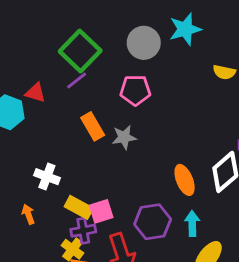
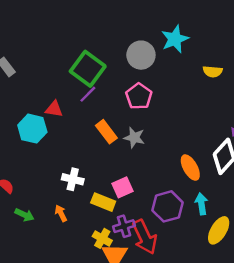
pink pentagon: (135, 90) -> (139, 96), turned -30
gray star: (124, 137) -> (134, 138), turned 30
pink square: (101, 211) -> (122, 187), moved
purple cross: (83, 231) -> (124, 226), moved

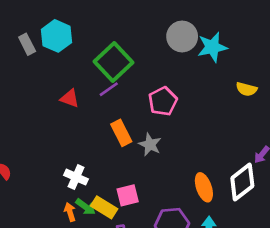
gray circle: (141, 55) -> (182, 36), moved
cyan hexagon: (32, 129) -> (57, 36), moved
orange arrow: (61, 213) -> (70, 212), moved
green arrow: (24, 215) -> (86, 207), moved

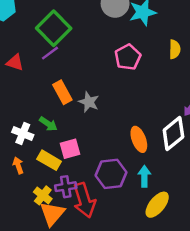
yellow semicircle: (246, 89) -> (175, 49), turned -102
pink pentagon: (163, 101) -> (128, 57), moved
green arrow: (86, 207) -> (48, 124), moved

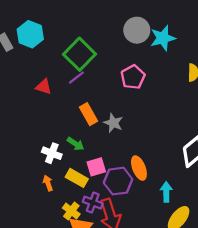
pink pentagon: (128, 57) -> (133, 77), moved
orange ellipse: (139, 139) -> (139, 168), moved
purple hexagon: (111, 174) -> (118, 181), moved
purple cross: (66, 187) -> (93, 203), turned 30

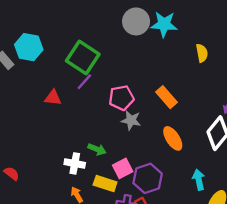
cyan star: (163, 38) -> (164, 24), turned 30
pink pentagon: (133, 77) -> (121, 98), moved, turned 30
orange rectangle: (89, 114) -> (167, 97), moved
orange ellipse: (139, 168) -> (173, 138), moved

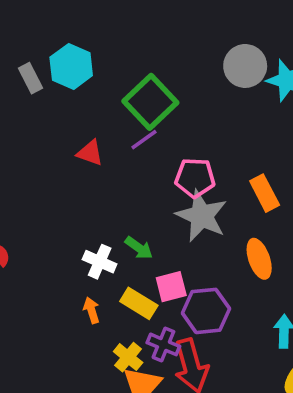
gray star: (131, 120) -> (202, 216), size x1.6

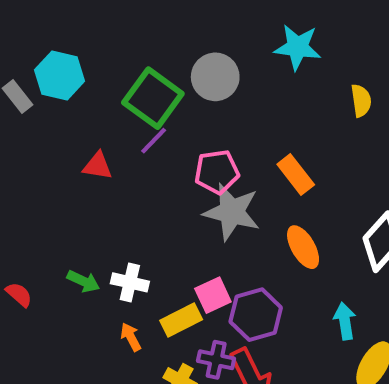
gray circle: (245, 66) -> (215, 77), moved
green arrow: (139, 248) -> (83, 281), moved
yellow rectangle: (139, 303) -> (181, 320), turned -48

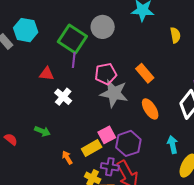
purple line: (154, 141) -> (74, 60), turned -35
white cross: (130, 282) -> (63, 97), moved, turned 30

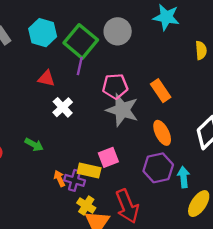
cyan hexagon: (26, 30) -> (43, 33), moved
purple hexagon: (128, 143) -> (158, 168), moved
yellow rectangle: (92, 148) -> (89, 170), turned 36
purple cross: (110, 167) -> (75, 180), moved

